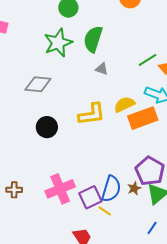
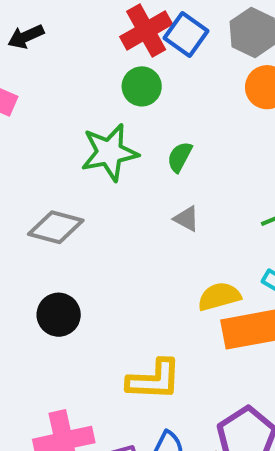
green semicircle: (93, 39) -> (180, 157), size x0.6
yellow L-shape: (92, 114) -> (154, 380), moved

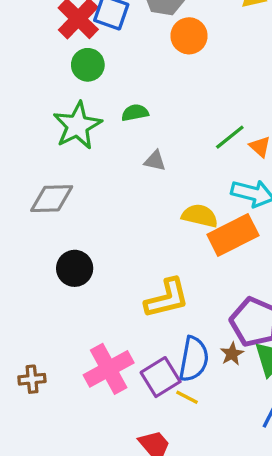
green semicircle: (180, 157) -> (135, 113), turned 68
yellow semicircle: (219, 296) -> (200, 216), turned 45

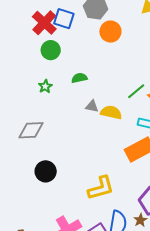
green star: (77, 126) -> (45, 86), size x0.5
yellow semicircle: (200, 216) -> (111, 112), moved

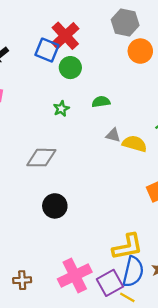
blue square: (64, 19) -> (47, 50), moved
yellow L-shape: (101, 188) -> (127, 247), moved

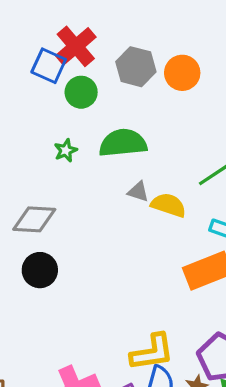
gray hexagon: (125, 22) -> (136, 67), moved
green semicircle: (101, 102) -> (123, 143), size x1.8
black circle: (55, 206) -> (40, 270), moved

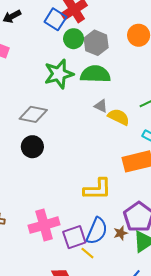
gray hexagon: (136, 67) -> (96, 43), moved
green star: (66, 150) -> (59, 74), size x2.0
yellow L-shape: (152, 352) -> (97, 189), moved

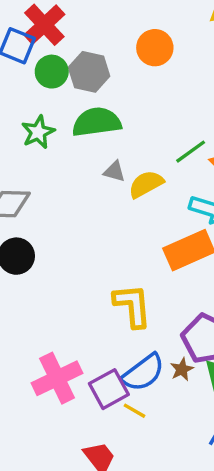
green star: (59, 74) -> (38, 132), size x0.7
yellow semicircle: (119, 117) -> (146, 184), turned -45
yellow L-shape: (97, 189) -> (132, 306), turned -84
blue semicircle: (97, 231) -> (143, 373), turned 40

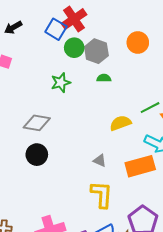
green semicircle: (97, 122) -> (104, 78), moved, size x0.5
gray triangle: (114, 171) -> (100, 161), moved

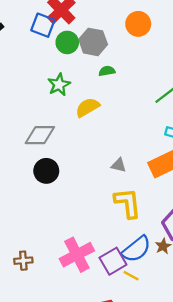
yellow semicircle: (120, 123) -> (87, 107), moved

